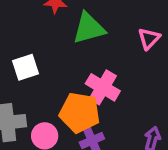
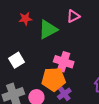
pink triangle: (149, 39) -> (73, 16), moved, turned 32

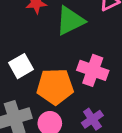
orange pentagon: (54, 79) -> (55, 87), moved

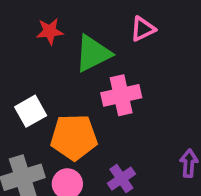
pink cross: (93, 70) -> (121, 95), moved, turned -32

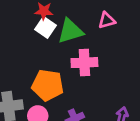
white square: (31, 111) -> (45, 27), moved, turned -36

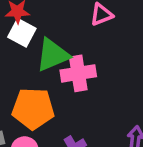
green triangle: (70, 31) -> (53, 55), moved

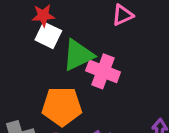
pink cross: (78, 73) -> (103, 71), turned 32

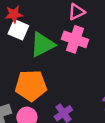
pink cross: (103, 71) -> (75, 39), moved

